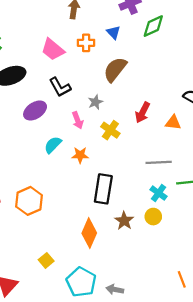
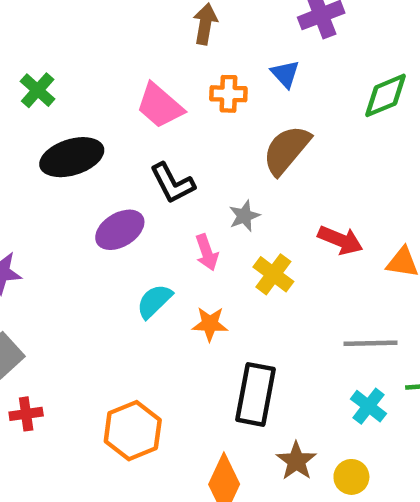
green diamond: (153, 26) -> (386, 95), moved
red arrow: (143, 113) -> (340, 240), turned -96
orange hexagon: (29, 201) -> (133, 431), moved
yellow circle: (153, 217) -> (351, 477), moved

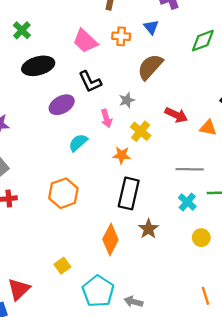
orange star: (210, 324) -> (122, 155), moved
orange hexagon: (133, 431) -> (63, 193), moved
yellow circle: (351, 477) -> (201, 238), moved

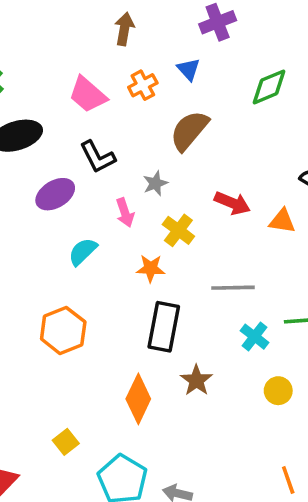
orange cross: (121, 36) -> (143, 85), turned -30
gray line: (190, 169) -> (233, 288), moved

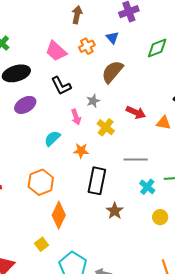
purple ellipse: (55, 194) -> (25, 105), moved
orange star: (151, 268) -> (81, 151), moved
orange diamond: (138, 399) -> (59, 215), moved

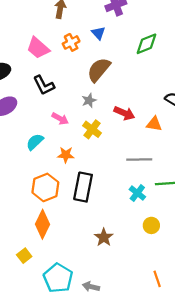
gray star: (93, 101) -> (89, 100), moved
pink arrow: (76, 117) -> (60, 119), turned -42
gray line: (136, 159) -> (139, 159), moved
orange hexagon: (41, 182) -> (45, 187), moved
brown star: (115, 211) -> (104, 237), moved

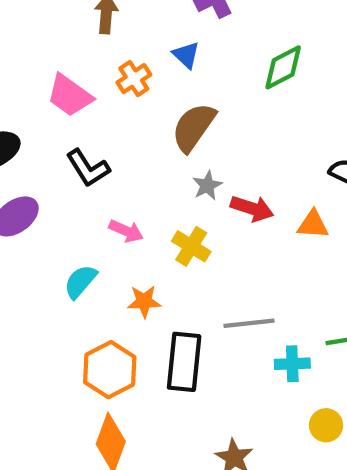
gray star: (89, 100) -> (207, 185), moved
gray line: (139, 159) -> (249, 323), moved
cyan cross: (137, 193) -> (292, 364), turned -35

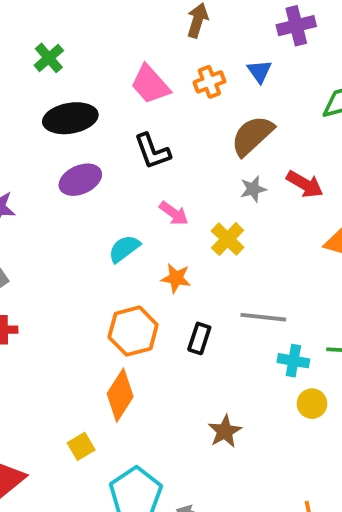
red arrow: (252, 208) -> (305, 184), moved
black rectangle: (184, 362) -> (199, 338), size x0.6
yellow circle: (326, 425) -> (312, 404), moved

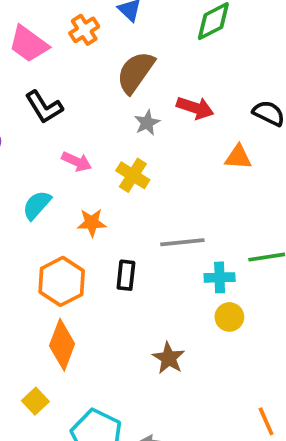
yellow circle: (312, 404) -> (229, 317), moved

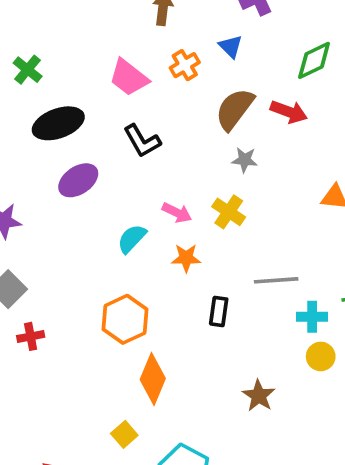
red arrow: (195, 108) -> (289, 112), moved
gray star: (147, 123) -> (245, 160), turned 30
pink arrow: (77, 162) -> (177, 213), moved
orange hexagon: (62, 281) -> (125, 319), moved

